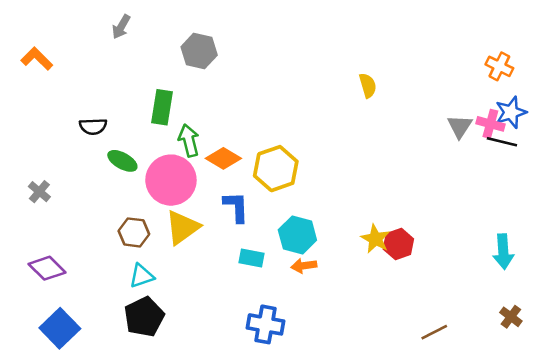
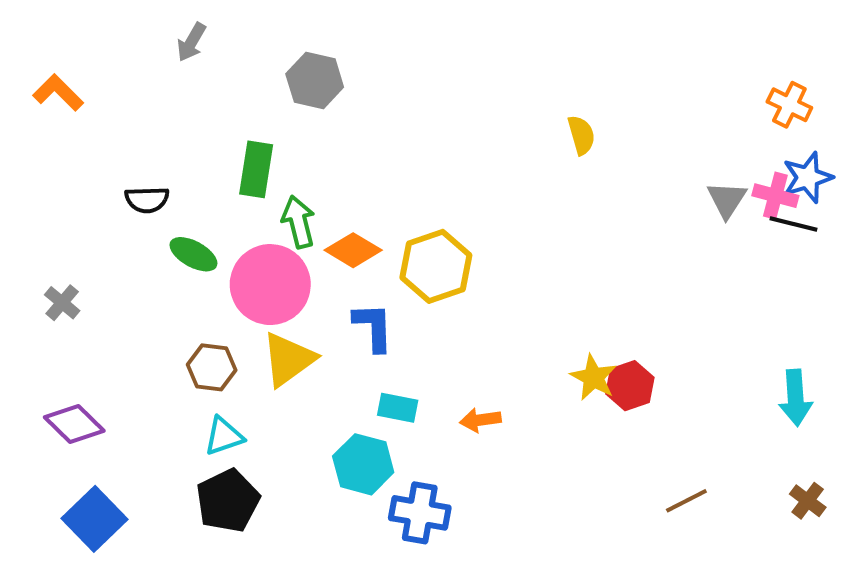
cyan hexagon: (297, 235) -> (363, 464), moved
brown line: (434, 332) -> (686, 501), moved

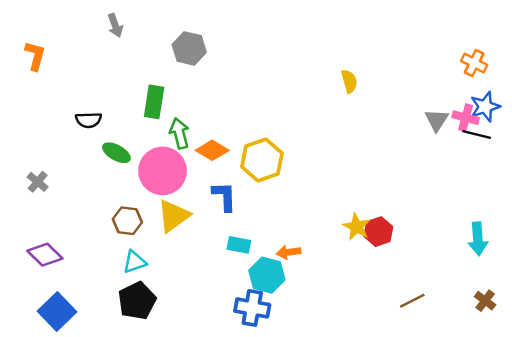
gray arrow: (191, 42) -> (115, 25), turned -50
orange L-shape: (58, 93) -> (35, 56), turned 60
cyan hexagon: (363, 464) -> (267, 275), moved

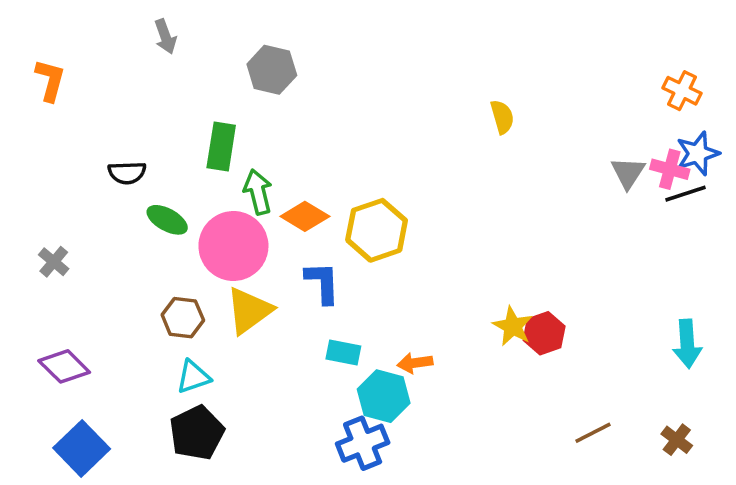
black line: (477, 135) -> (685, 194), turned -32
brown cross: (485, 301) -> (677, 440), moved
blue cross: (252, 308) -> (363, 443), turned -32

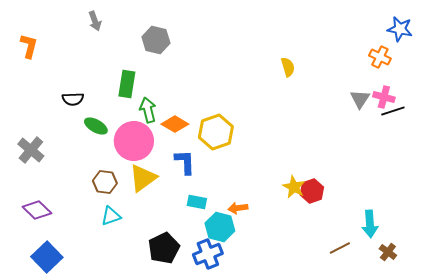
orange cross: (682, 91) -> (380, 57), moved
blue star: (698, 153) -> (400, 29), moved, turned 30
gray cross: (54, 262) -> (31, 150), size x1.5
cyan arrow: (687, 344) -> (370, 224), moved
black pentagon: (197, 433) -> (164, 248), moved

